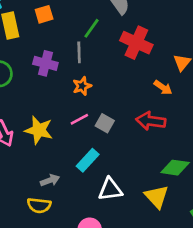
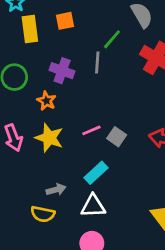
orange star: (82, 86) -> (46, 101), moved, turned -30
white triangle: (110, 189) -> (93, 206), moved

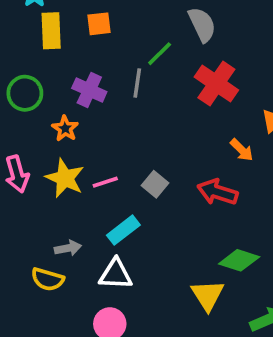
pink line: (91, 130) -> (105, 182), moved

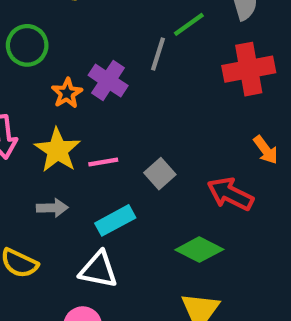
red cross: (216, 84) -> (249, 69), turned 36
purple cross: (89, 90) -> (108, 80), moved
gray arrow: (68, 248) -> (52, 208), moved
green diamond: (239, 260) -> (199, 250), moved

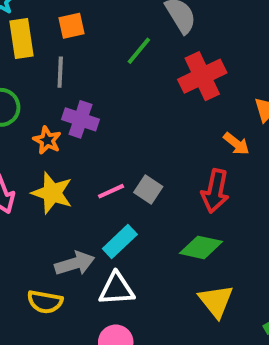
gray line: (158, 54) -> (60, 72), moved
pink line: (103, 162) -> (111, 191), moved
red arrow: (230, 194) -> (215, 191), turned -90
gray arrow: (52, 208) -> (75, 264), moved, size x1.4

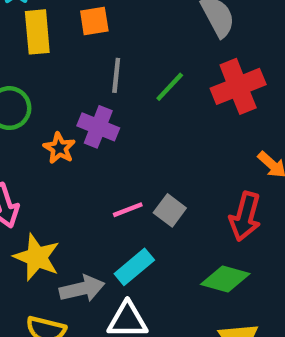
green line: (139, 51) -> (170, 87), moved
gray line: (60, 72) -> (116, 75), moved
yellow star: (52, 193) -> (37, 257), moved

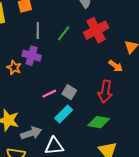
cyan rectangle: (134, 267) -> (64, 114), moved

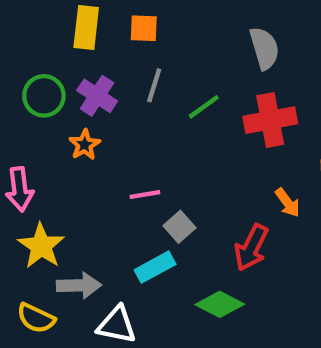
purple cross: (32, 56) -> (97, 96), moved
pink line: (49, 94) -> (145, 194), moved

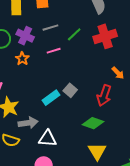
gray line: (154, 85) -> (50, 28), turned 63
pink line: (145, 194) -> (54, 51), moved
cyan rectangle: (155, 267) -> (51, 98), moved

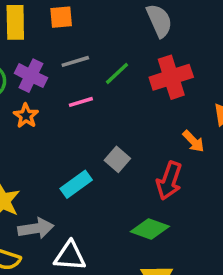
gray square: (70, 90) -> (117, 159), moved

